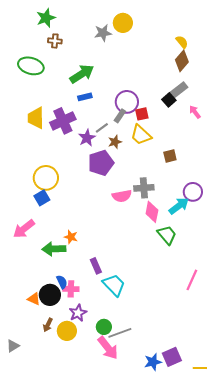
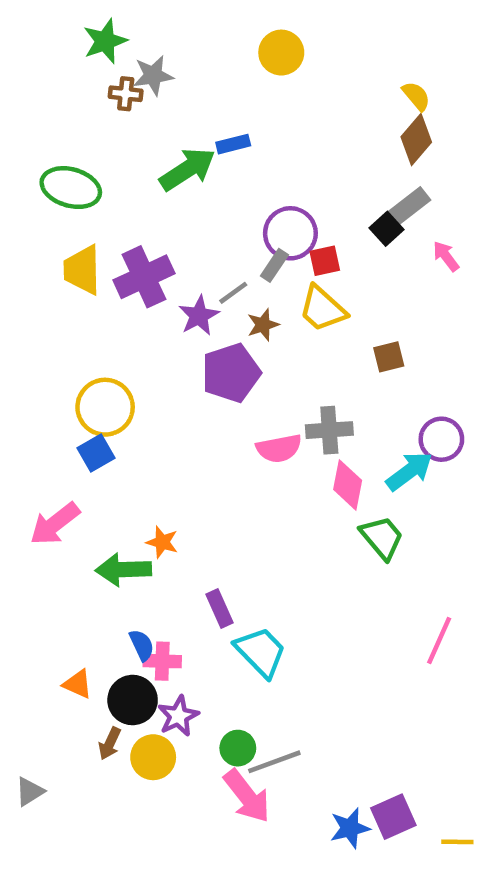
gray star: (103, 33) -> (153, 75), moved
green ellipse: (31, 66) -> (71, 188), moved
blue rectangle: (85, 97) -> (233, 144), moved
black circle: (50, 295) -> (133, 700), moved

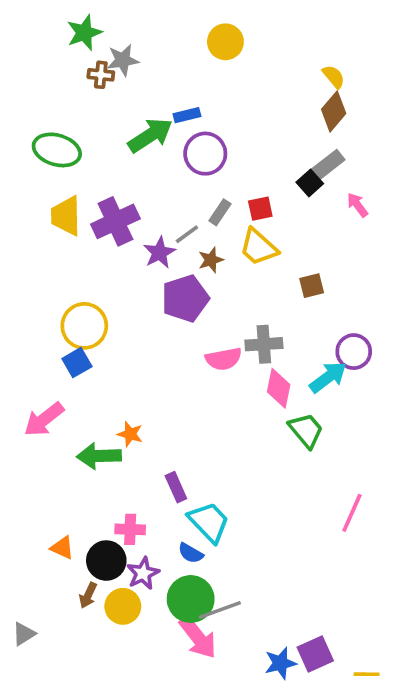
purple circle: (290, 233) -> (205, 154), moved
blue semicircle: (142, 645) -> (191, 553), moved, turned 145
green circle: (238, 748) -> (191, 599), size x1.6

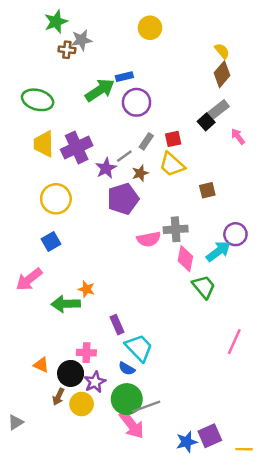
yellow circle: (84, 326) -> (56, 199), moved

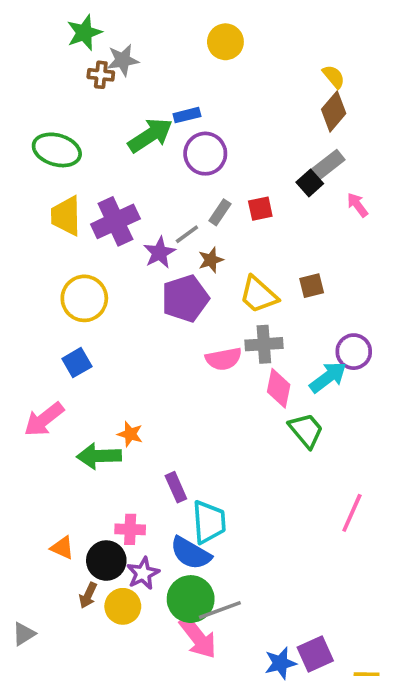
yellow trapezoid: (172, 165) -> (258, 295), moved
cyan trapezoid: (139, 348) -> (209, 522), turned 40
blue semicircle: (127, 369) -> (191, 553), size x1.6

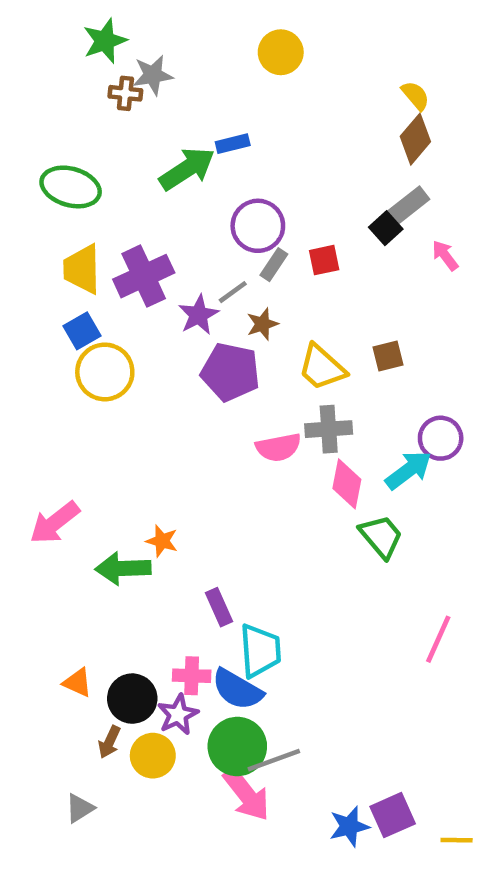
purple circle: (205, 154) -> (258, 226), moved
purple pentagon: (185, 298) -> (230, 372), turned 30
blue square: (77, 363) -> (82, 331), moved
pink cross: (130, 529) -> (192, 676), moved
gray triangle: (24, 634) -> (80, 808), moved

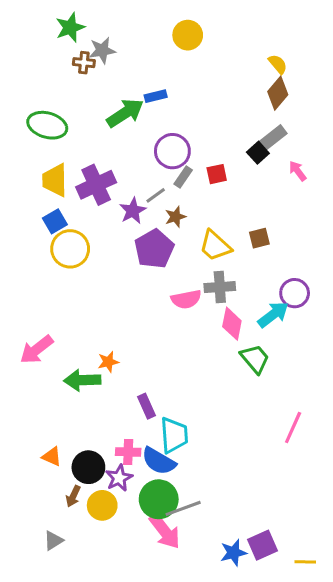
purple pentagon: (230, 372) -> (154, 249), turned 30
orange star: (162, 541) -> (108, 362), turned -30

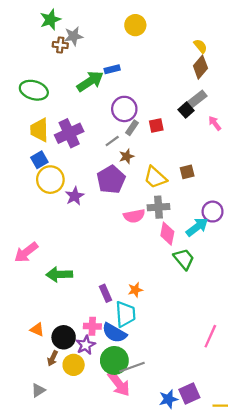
purple star: (133, 211) -> (75, 196), moved
orange star: (108, 362) -> (135, 290), moved
pink line: (293, 428) -> (210, 336), moved

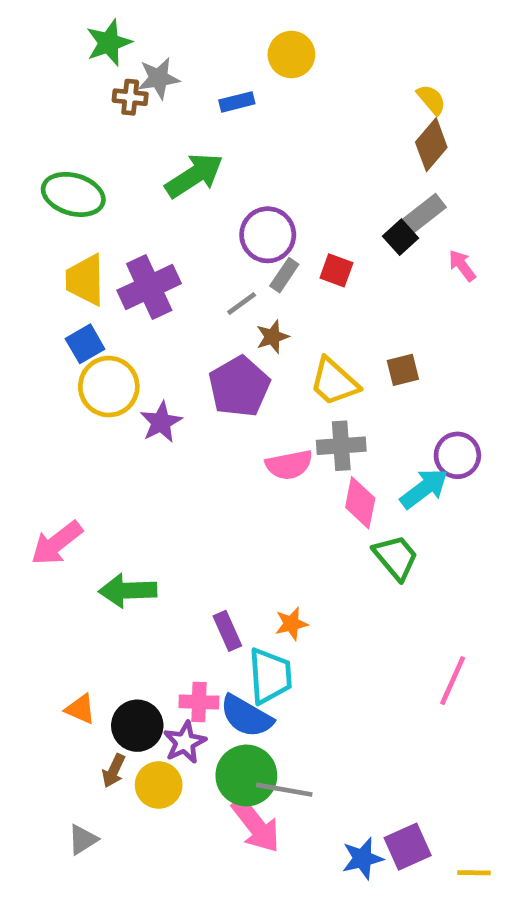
blue rectangle: (112, 69) -> (237, 102), moved
red square: (156, 126) -> (336, 270), turned 32
pink line: (210, 336) -> (453, 681), moved
gray line: (132, 367) -> (284, 790), turned 30

